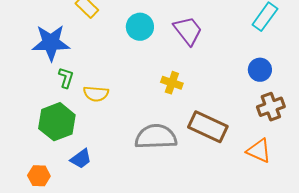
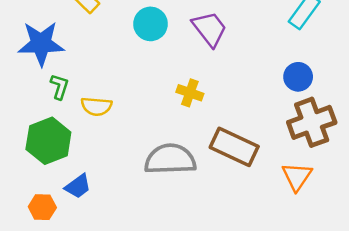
brown cross: (271, 107) -> (312, 122), size x1.4
orange triangle: (259, 151) -> (297, 176), turned 40
orange hexagon: (39, 176) -> (42, 207), moved

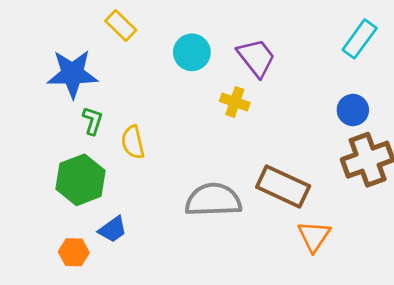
yellow cross: (190, 93) -> (235, 102), moved
yellow semicircle: (96, 106) -> (133, 142), turned 72
orange triangle: (297, 176) -> (314, 236), moved

